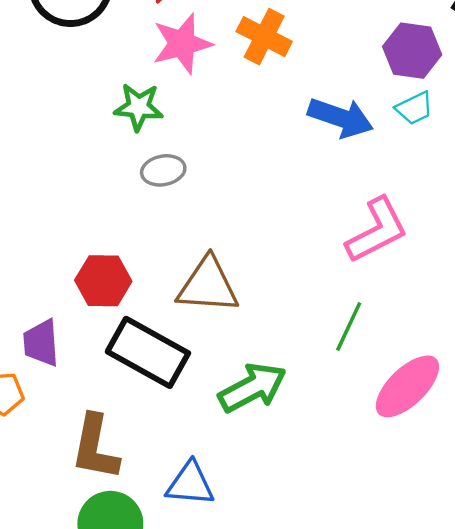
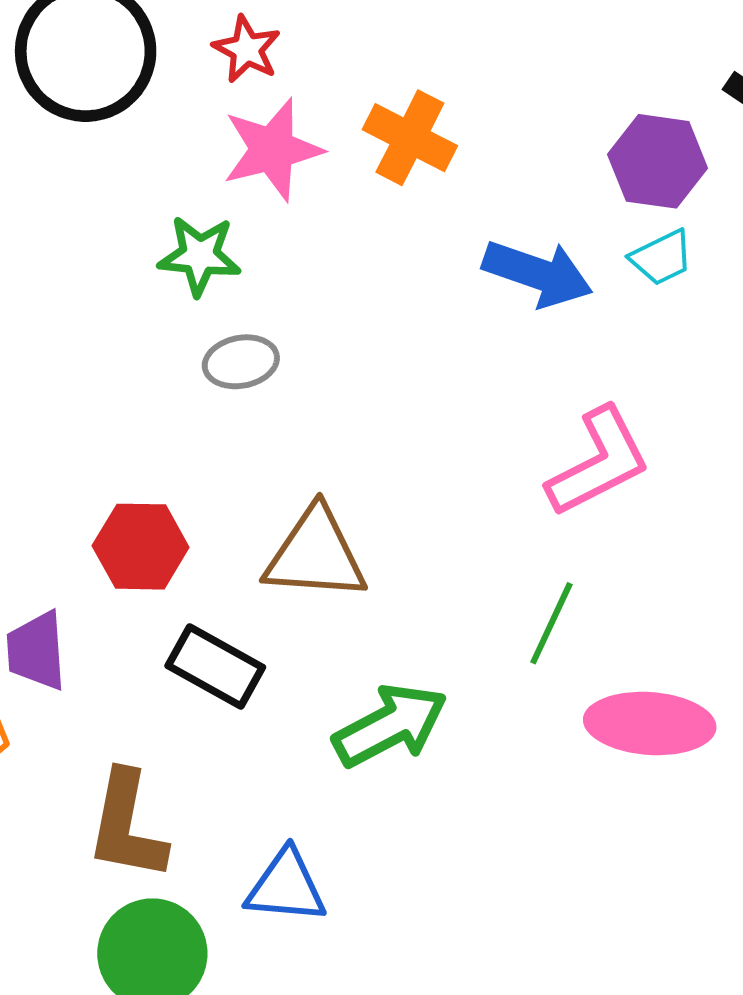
black rectangle: (148, 352) -> (215, 666), size x0.7
pink ellipse: (407, 386) -> (650, 723), turned 48

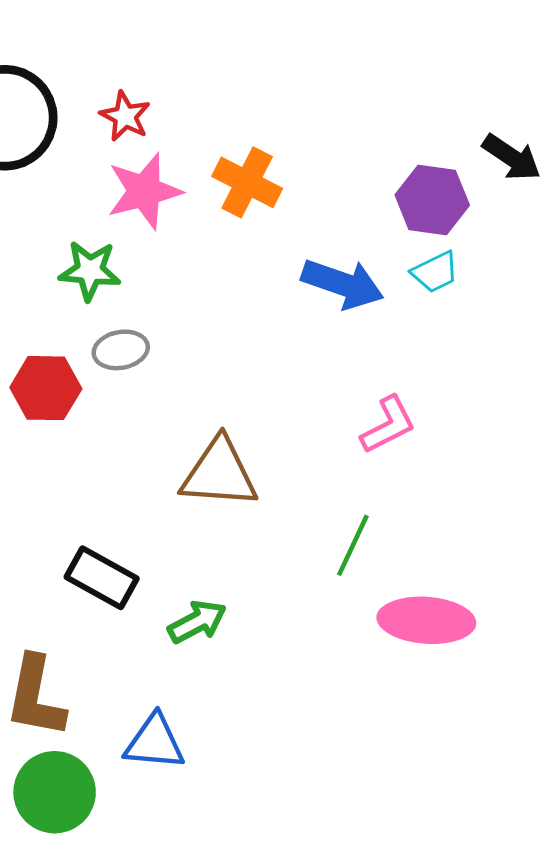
pink L-shape: (599, 462) -> (388, 425), size x0.7
red hexagon: (141, 547) -> (46, 388), moved
brown triangle: (316, 554) -> (219, 473), moved
green arrow: (390, 725) -> (197, 622), moved, size x0.7

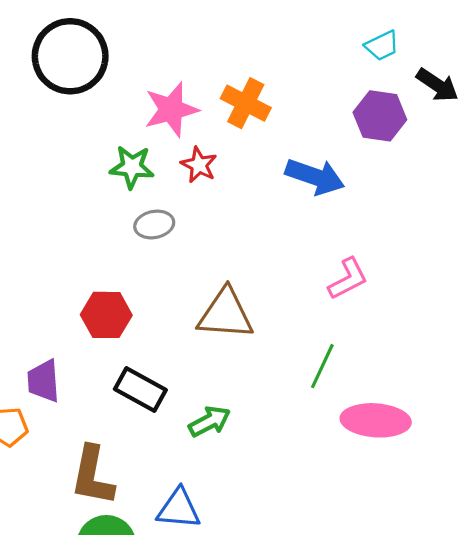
red star: (125, 116) -> (199, 165), moved
cyan trapezoid: (435, 272) -> (382, 46), moved
red hexagon: (46, 388) -> (106, 315), moved

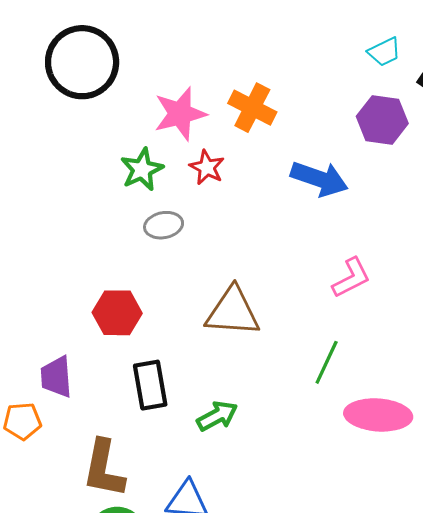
green star: (132, 167) -> (142, 169), turned -30
black rectangle: (140, 389) -> (150, 385), turned 51

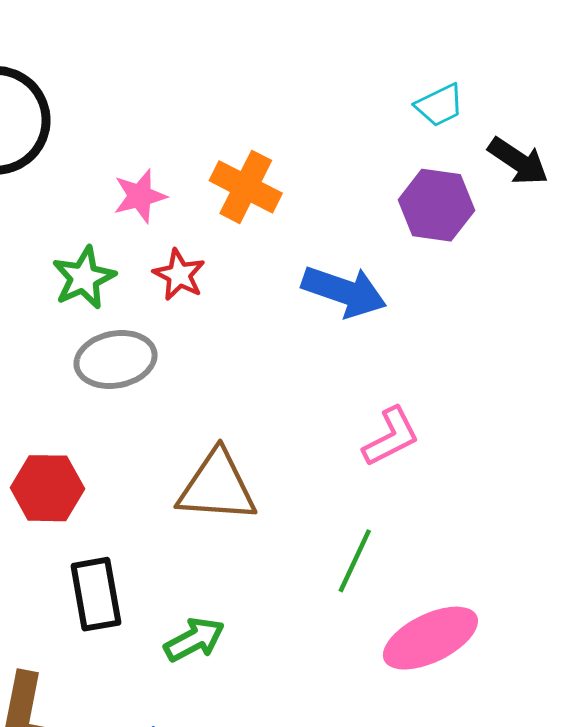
pink star: (180, 114) -> (140, 196), size x0.7
gray ellipse: (164, 225) -> (116, 360), size x1.4
pink ellipse: (378, 415) -> (430, 638), turned -30

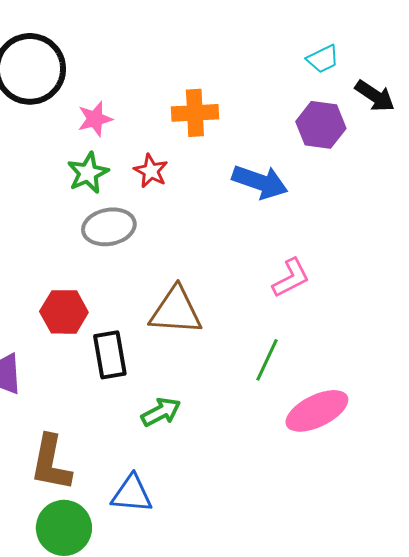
orange cross: (246, 187) -> (195, 113), turned -30
pink star: (140, 196) -> (95, 119), moved
black rectangle: (96, 594) -> (110, 355), moved

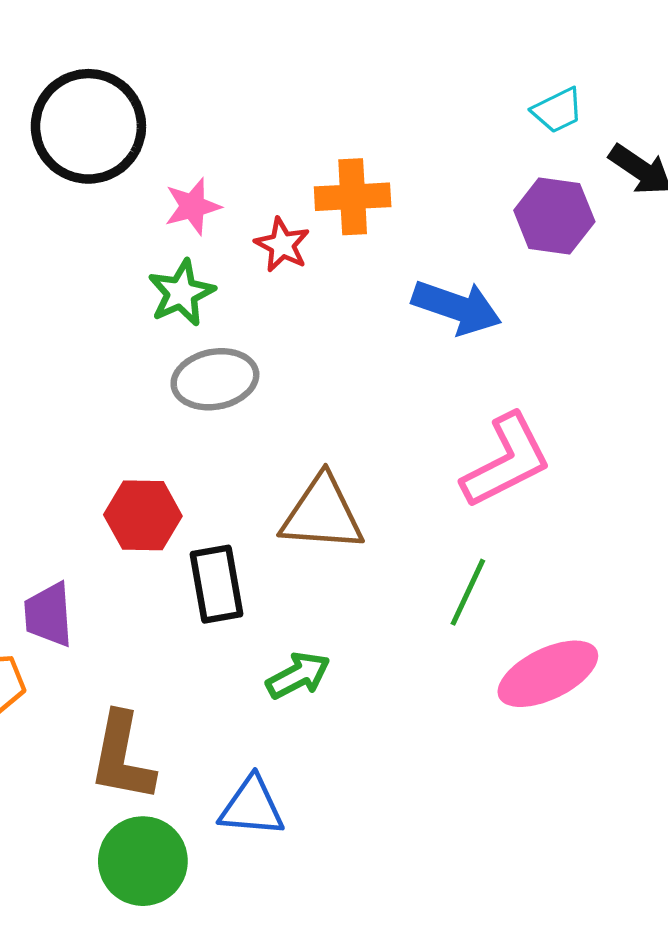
red star: (151, 171) -> (282, 245), moved
pink L-shape: (291, 278) -> (506, 461), size x1.5

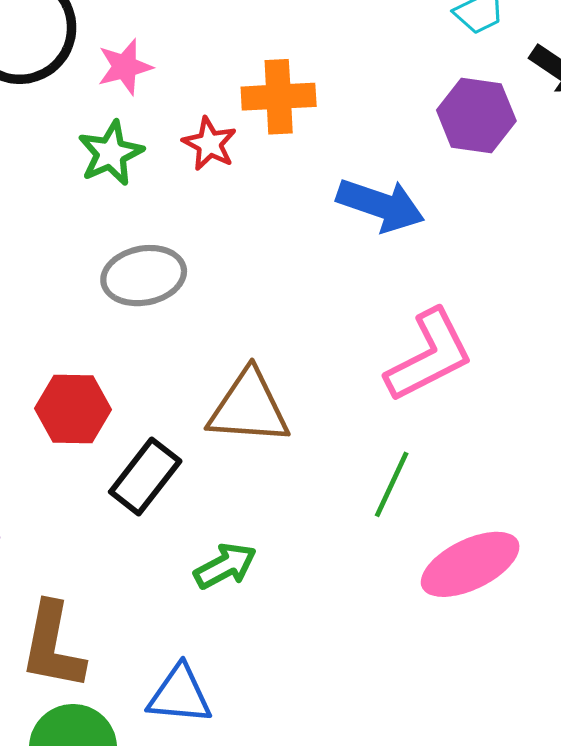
pink star: (193, 206) -> (125, 67), moved
green star: (181, 293) -> (111, 153), moved
black rectangle: (217, 584) -> (145, 476), turned 48

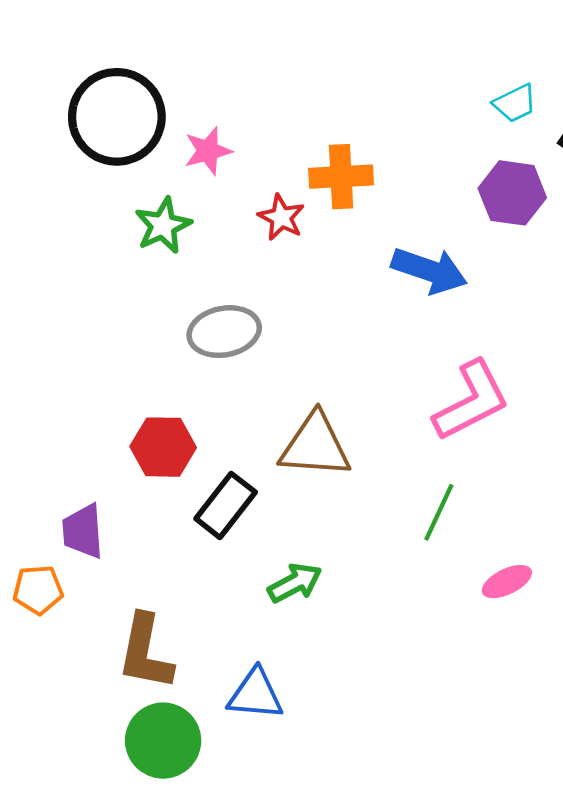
green star: (111, 153) -> (163, 226), moved
pink ellipse: (470, 564) -> (507, 582), size x0.6

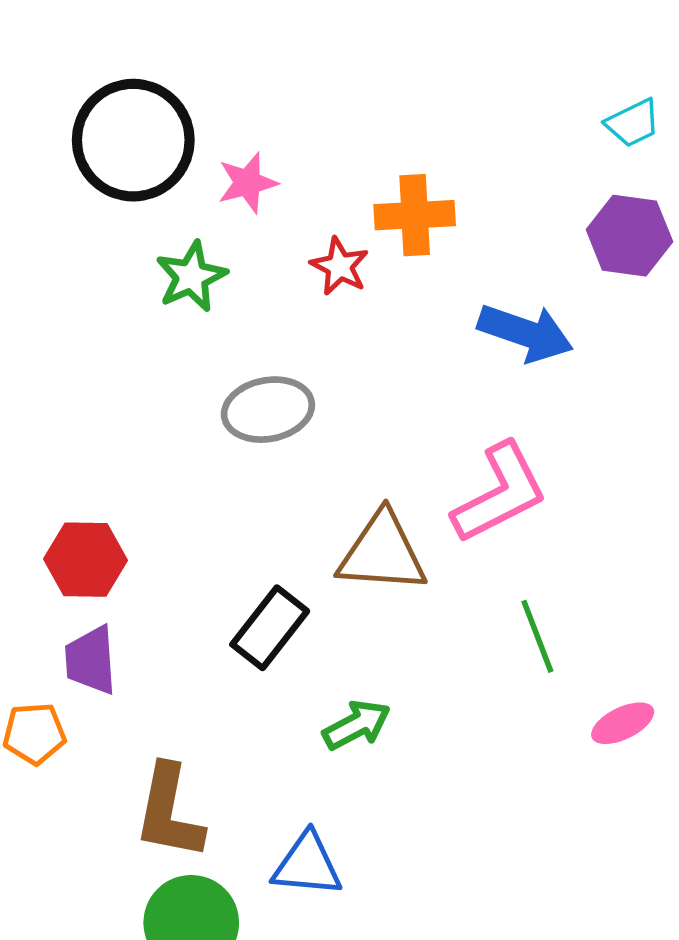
pink L-shape: (472, 401) -> (500, 493), moved
red hexagon: (163, 447) -> (86, 560), moved
green line: (439, 512) -> (537, 636), turned -46

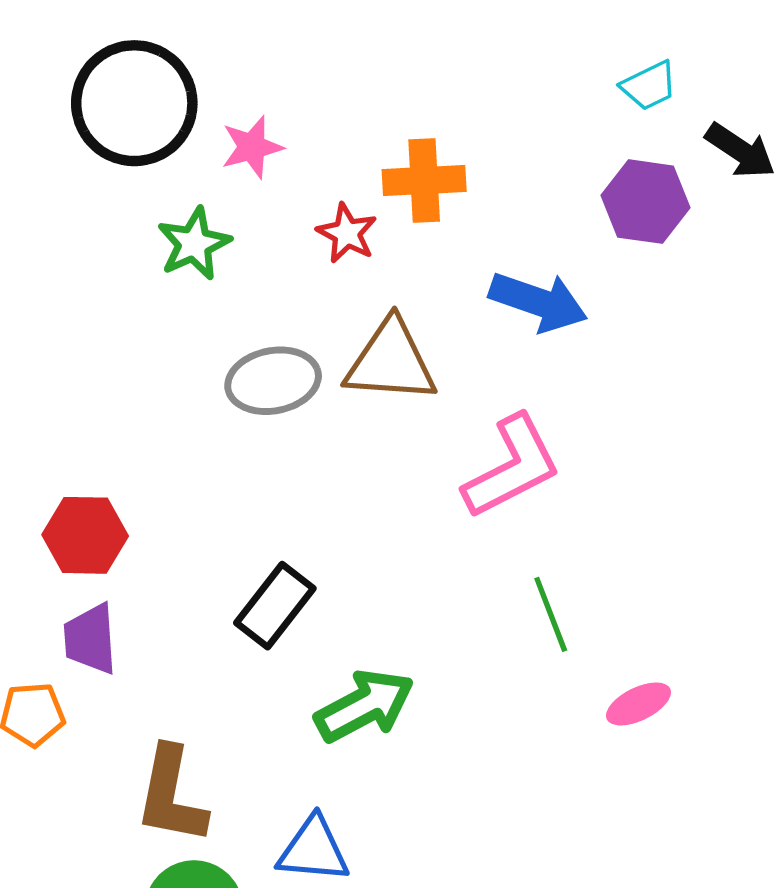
brown triangle: (382, 553) -> (391, 361), moved
green arrow: (357, 725) -> (364, 706), size x1.4

